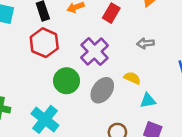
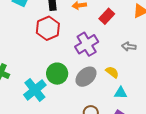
green circle: (67, 81) -> (57, 74), moved

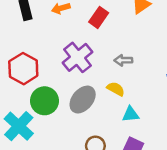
red hexagon: (48, 28) -> (23, 69), moved
gray arrow: (129, 47) -> (123, 60), moved

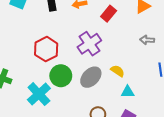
gray arrow: (123, 60) -> (147, 40), moved

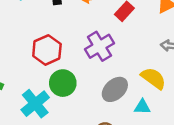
yellow semicircle: (118, 71) -> (153, 78), moved, size x1.5
gray ellipse: (91, 77) -> (115, 89), moved

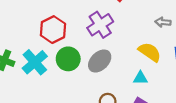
gray ellipse: (115, 89) -> (100, 61), moved
cyan cross: (35, 104) -> (35, 62), moved

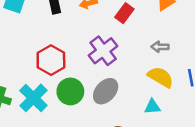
gray arrow: (163, 22) -> (160, 47), moved

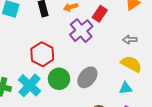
purple cross: (103, 51) -> (81, 31), moved

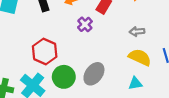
purple cross: (81, 31) -> (85, 24), size x0.6

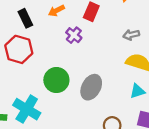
red hexagon: (45, 52) -> (19, 49), moved
green circle: (64, 77) -> (56, 80), moved

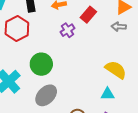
gray arrow: (131, 35) -> (119, 27), moved
gray ellipse: (91, 87) -> (46, 95), moved

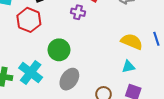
purple cross: (68, 30) -> (78, 12), turned -32

